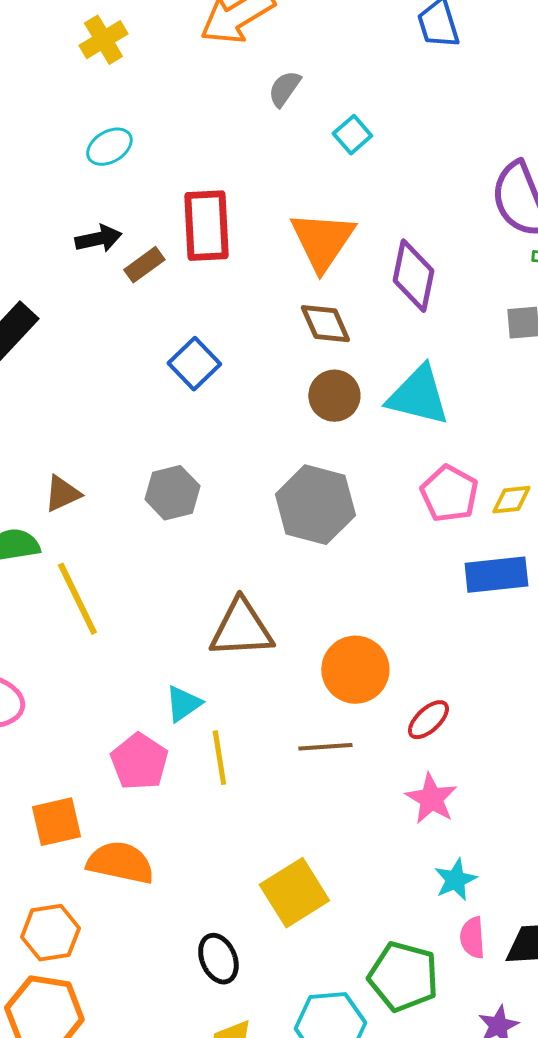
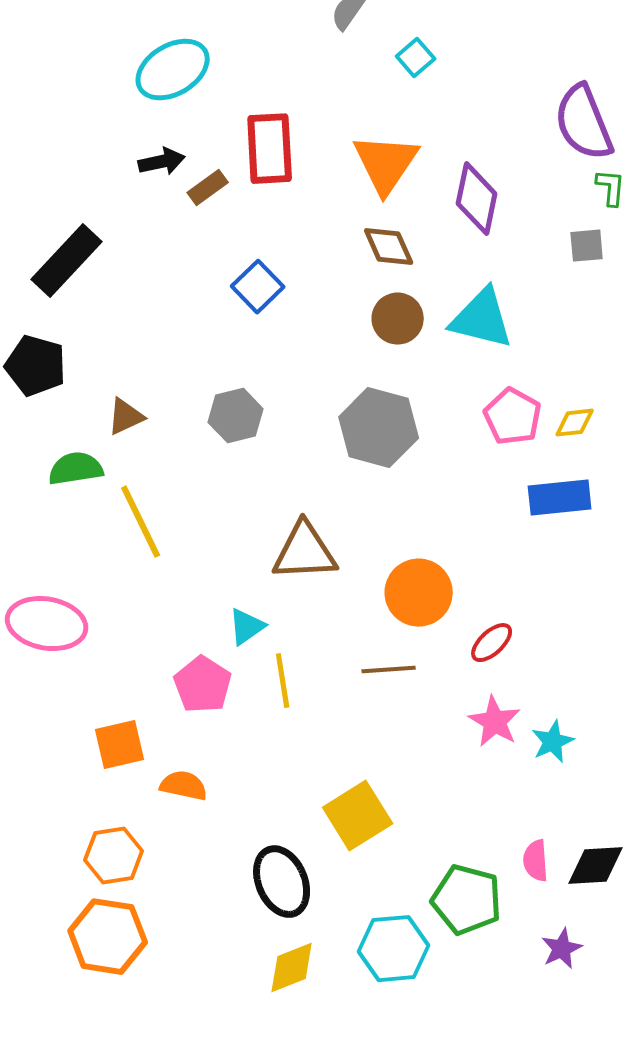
cyan ellipse: (109, 147) -> (173, 70), size x1.6
orange semicircle: (120, 863) -> (184, 786), size x0.7
cyan star: (455, 880) -> (553, 742), moved
black ellipse: (218, 959) -> (282, 882), size x1.4

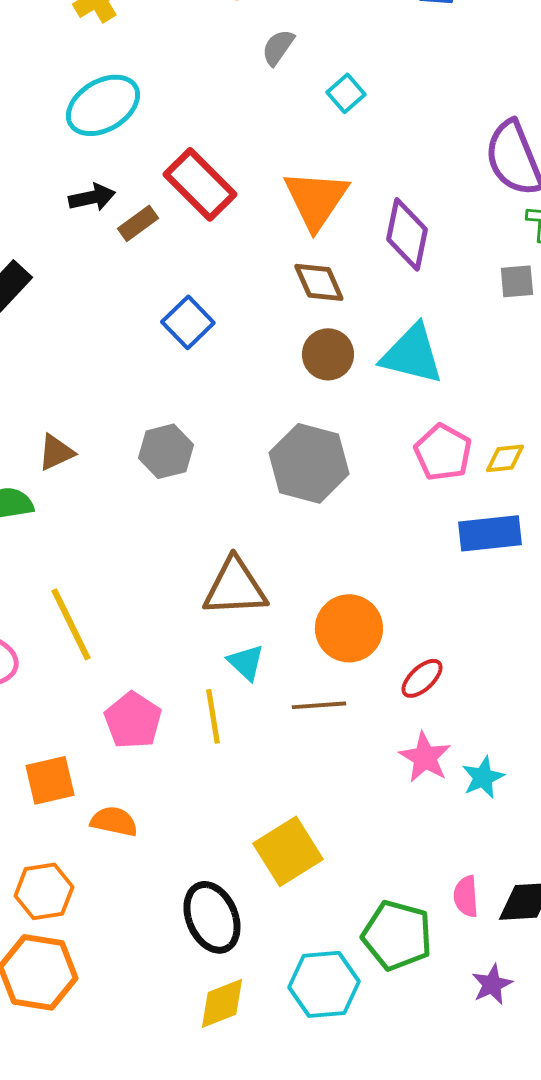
red rectangle: (270, 149) -> (200, 184), turned -42
yellow line: (141, 522) -> (71, 624), moved
cyan triangle: (247, 627) -> (246, 662), moved, turned -42

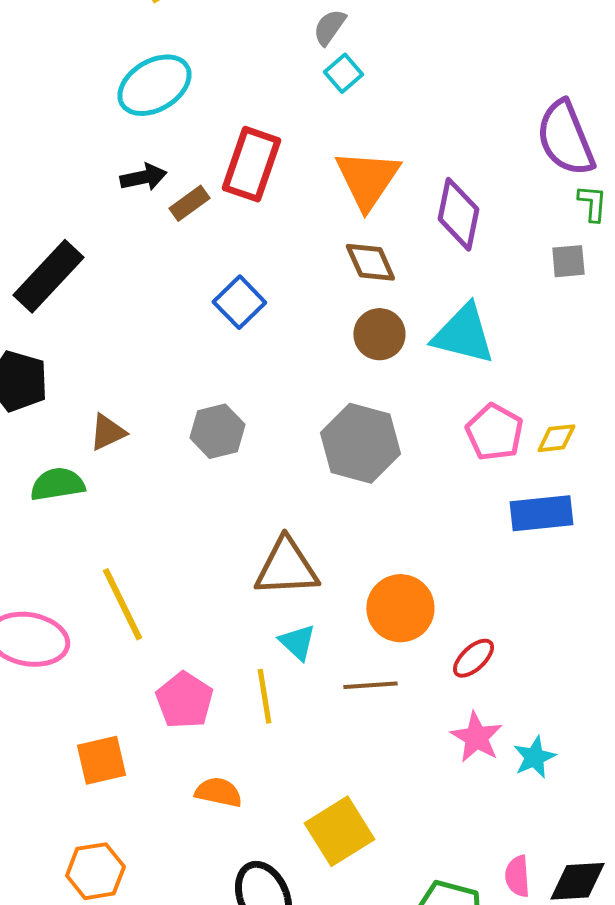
cyan square: (346, 93) -> (343, 73), moved
red rectangle: (200, 184) -> (251, 164), turned 64
orange semicircle: (114, 821) -> (218, 792), moved

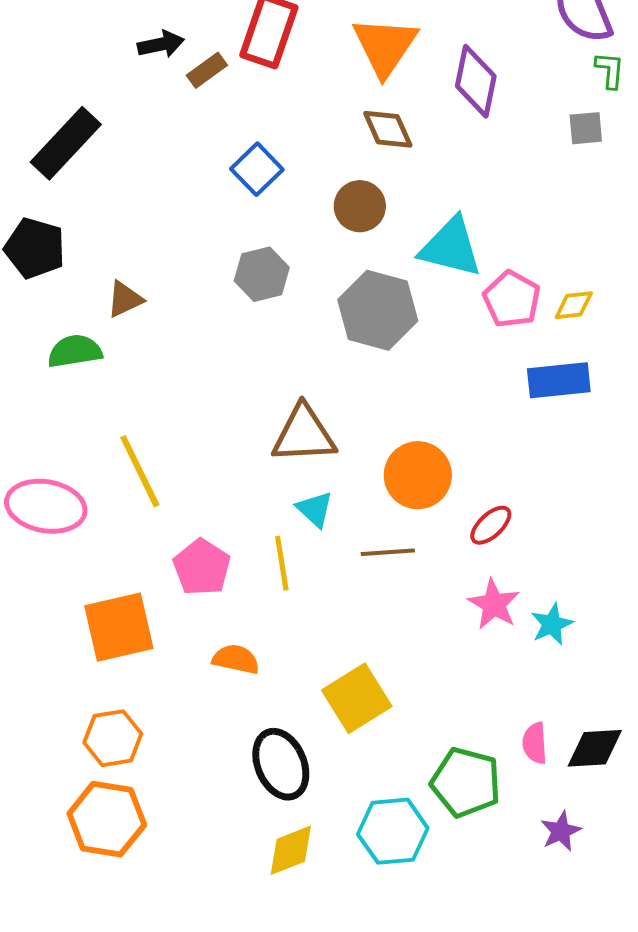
brown circle: (379, 334) -> (360, 206), moved
cyan triangle: (463, 334) -> (451, 247), moved
gray hexagon: (217, 431) -> (262, 274), moved
orange square: (101, 760) -> (119, 627), size x1.4

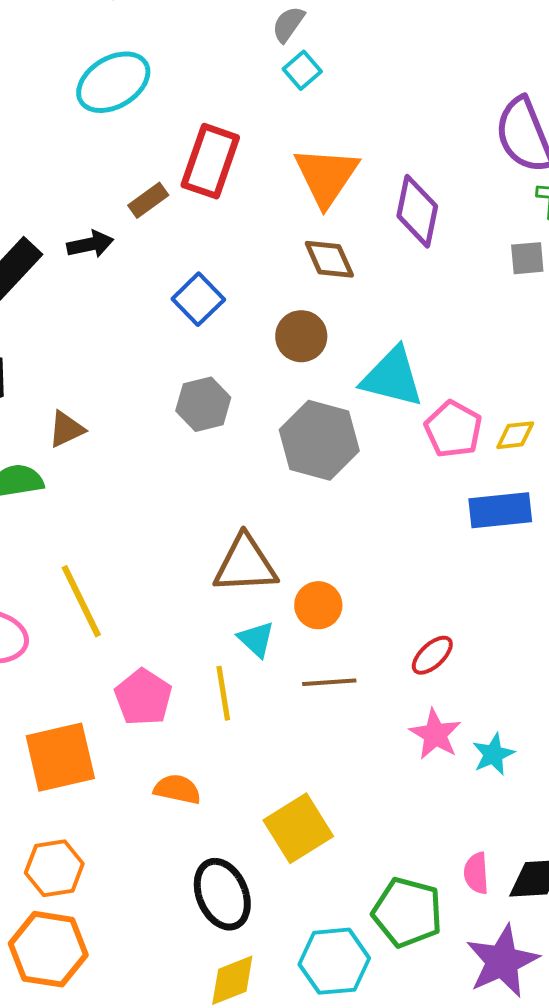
black arrow: (161, 44) -> (90, 244), moved
orange circle: (418, 475) -> (318, 605), moved, size x0.7
purple star: (561, 831) -> (502, 961), size x1.8

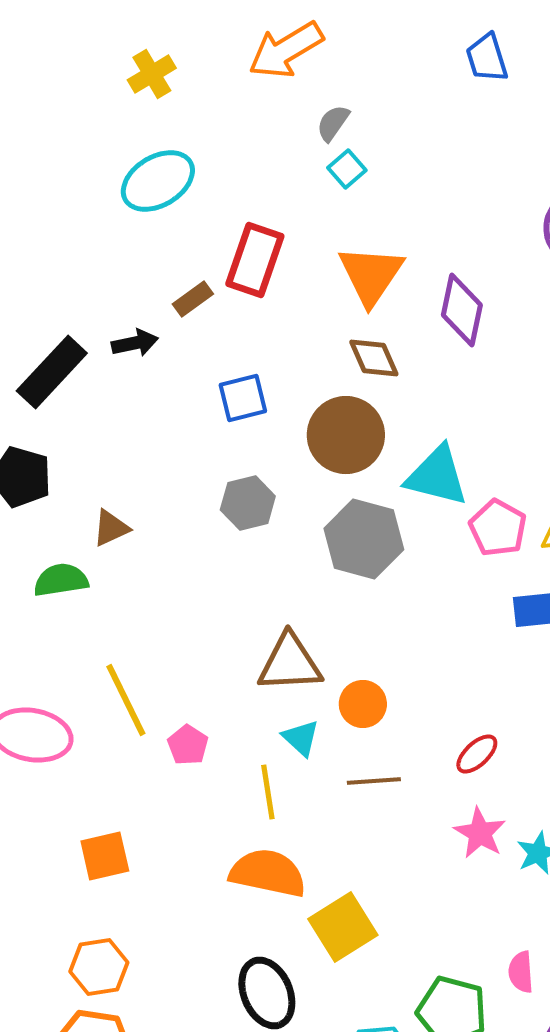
blue square: (198, 299) -> (243, 398), turned 30
brown circle: (301, 336) -> (346, 435), size x1.5
pink pentagon: (143, 697) -> (188, 745), moved, size x0.7
orange square: (60, 757) -> (105, 856), size x0.7
orange semicircle: (177, 789) -> (268, 873), moved, size x1.6

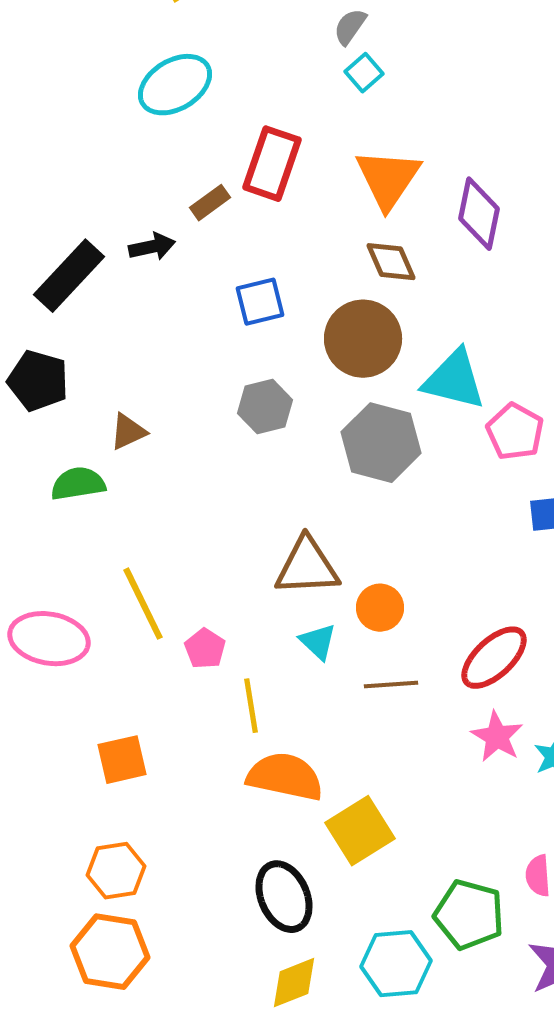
red ellipse: (477, 754) -> (494, 658), size x1.6
yellow line: (268, 792) -> (251, 706), moved

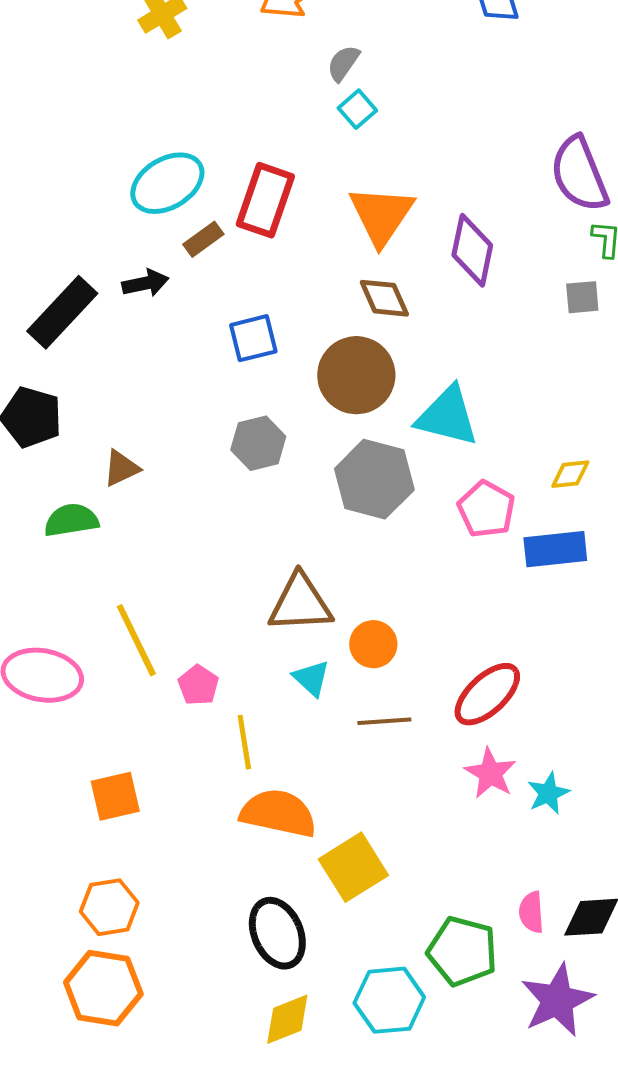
cyan ellipse: (175, 85) -> (167, 183), moved
pink pentagon: (515, 432) -> (486, 509), moved

